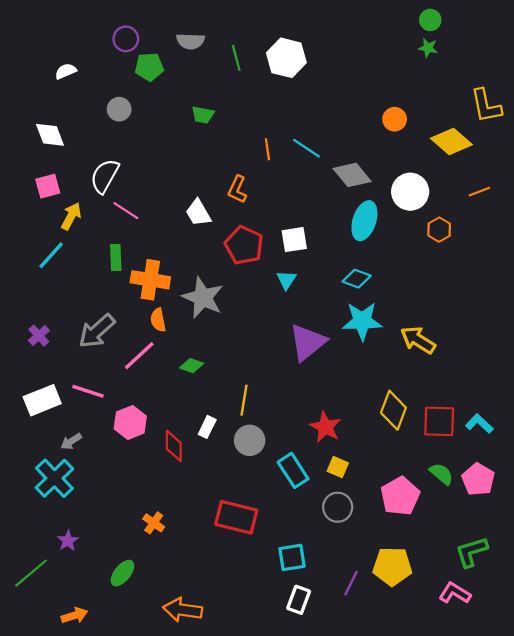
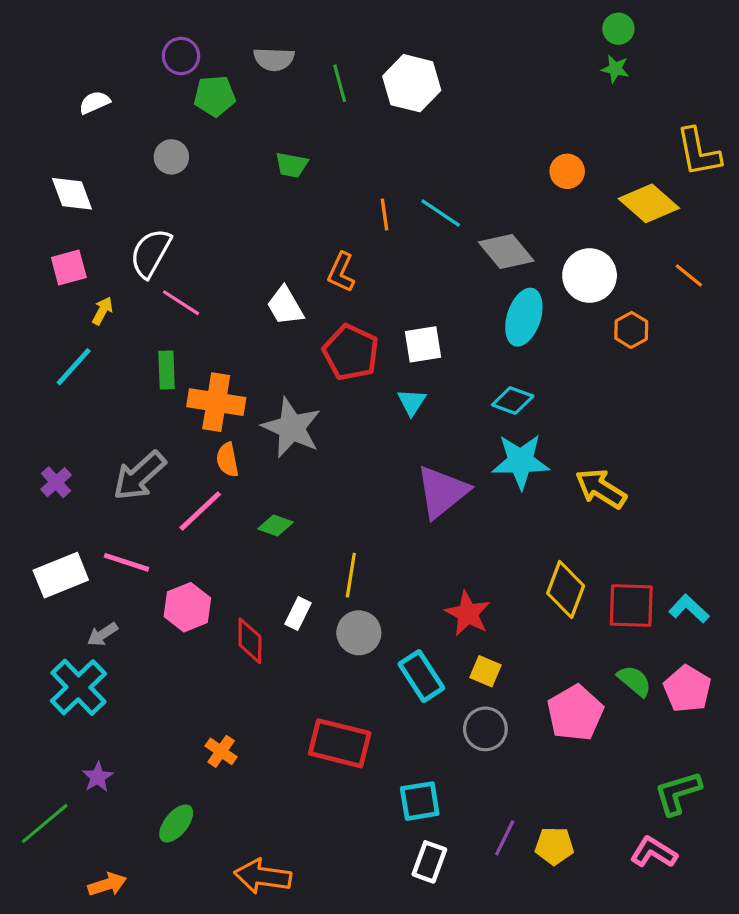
orange line: (479, 192) -> (689, 275), turned 60
yellow arrow: (71, 216) -> (102, 311), size x0.7
yellow pentagon: (392, 566) -> (554, 846), moved, size x0.7

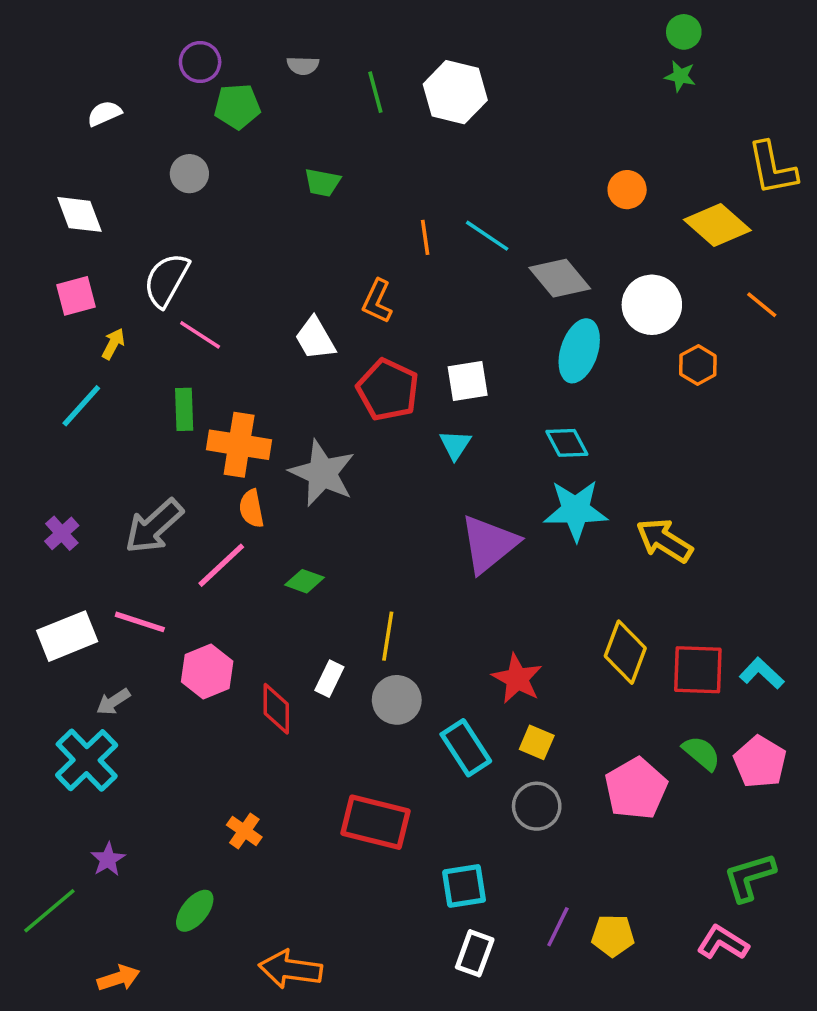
gray semicircle: (274, 59) -> (303, 66), size x0.7
cyan diamond: (513, 400) -> (567, 443), turned 42

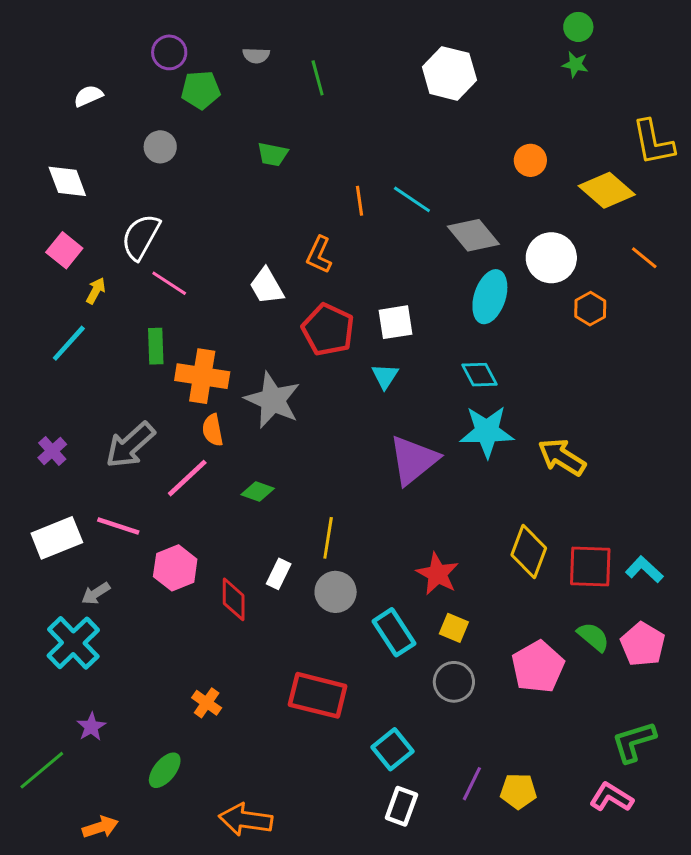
white hexagon: (455, 92) -> (449, 73), moved
pink square: (76, 296) -> (64, 250), turned -36
cyan square: (464, 886) -> (392, 749), turned -30

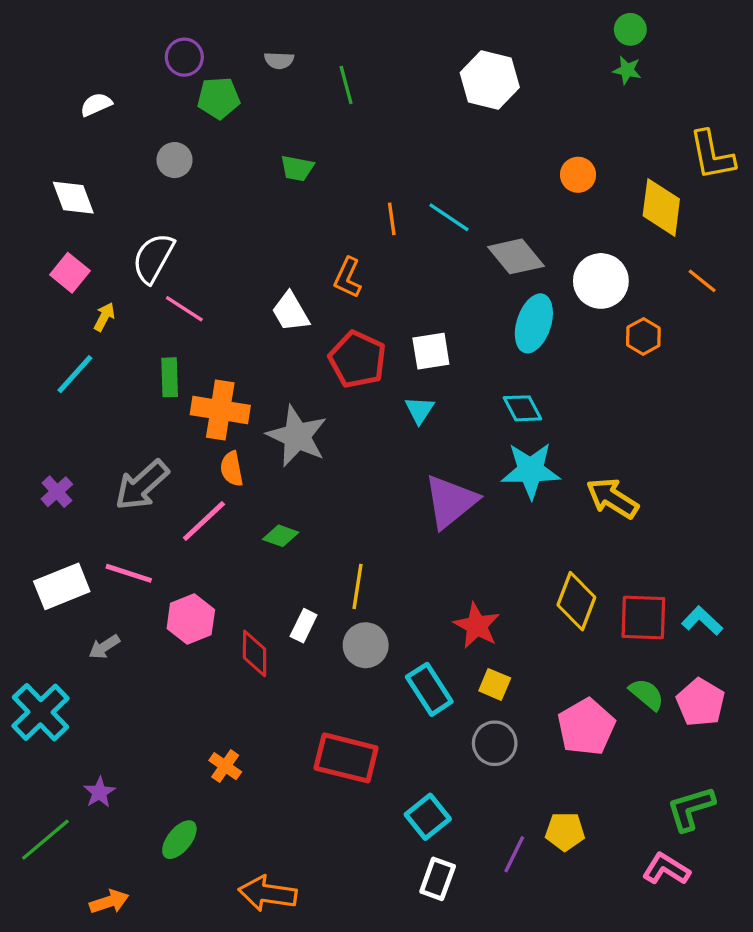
yellow diamond: (607, 190) -> (661, 207), turned 56
cyan cross: (73, 643) -> (41, 712), moved
yellow pentagon: (518, 791) -> (565, 831), moved

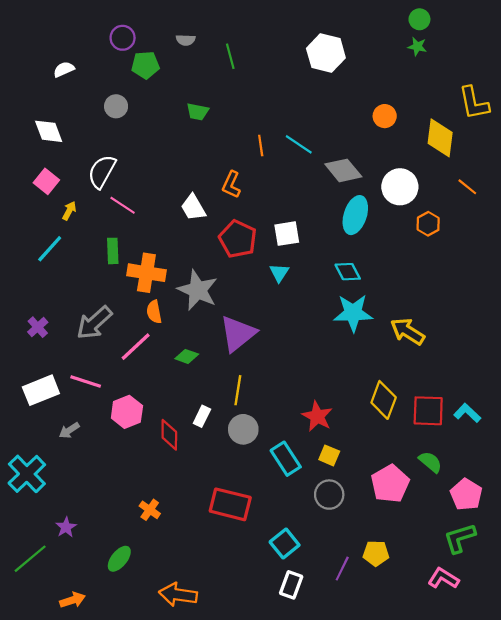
purple triangle: (451, 501) -> (238, 334), moved
pink pentagon: (701, 702) -> (466, 495), moved

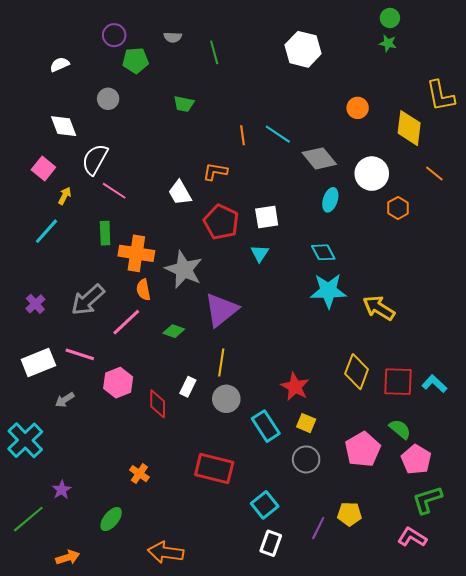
white diamond: (49, 131) -> (64, 126), moved
orange L-shape: (231, 185) -> (215, 172), turned 75
cyan ellipse: (355, 215) -> (330, 200), size x0.7
pink pentagon: (466, 495) -> (416, 459), moved

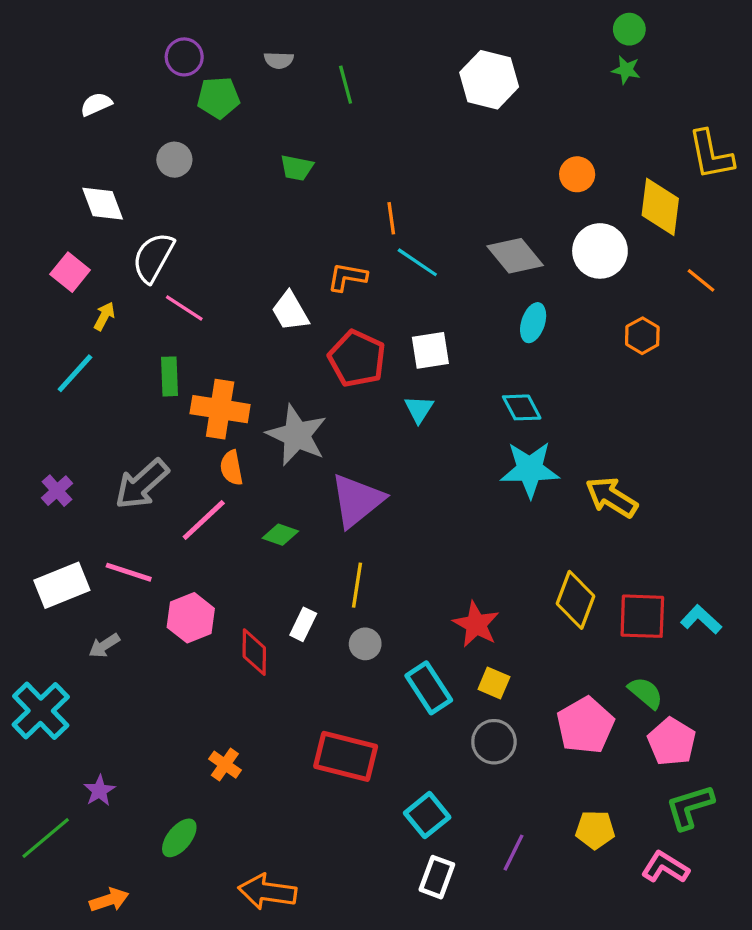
cyan line: (278, 134) -> (417, 262), moved
white circle: (372, 174) -> (600, 251), moved
gray circle: (226, 399) -> (365, 644), size x0.7
yellow pentagon: (350, 514) -> (595, 830), moved

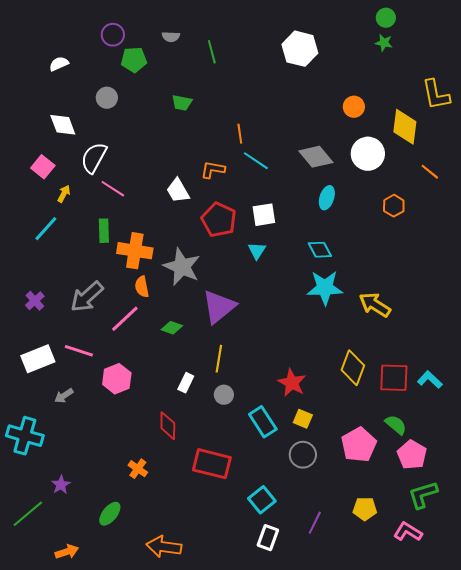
red diamond: (254, 652) -> (168, 426), moved
cyan cross: (41, 711) -> (25, 436), turned -30

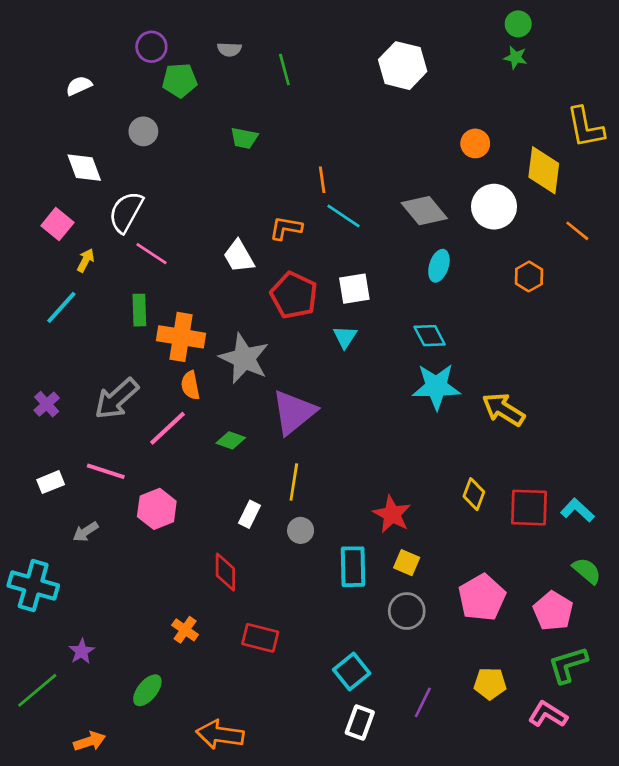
white rectangle: (38, 359) -> (51, 482), size x0.6
yellow diamond: (353, 368) -> (474, 494), size x0.7
cyan rectangle: (263, 422) -> (353, 567), turned 32
green semicircle: (396, 425) -> (587, 571), moved
red rectangle: (212, 464) -> (260, 638), moved, size x0.7

